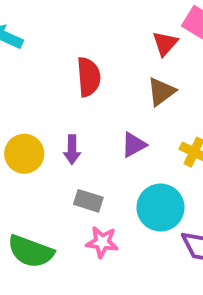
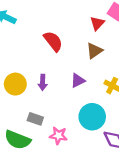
red semicircle: (89, 77) -> (53, 41), turned -35
gray rectangle: (88, 201) -> (35, 119), moved

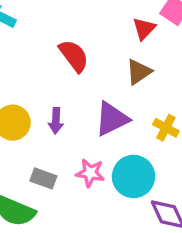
purple triangle: (78, 81) -> (112, 119), size x1.5
pink star: (58, 136) -> (90, 173), moved

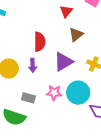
red triangle: (144, 29) -> (66, 11), moved
red semicircle: (74, 56) -> (40, 42), moved, turned 42

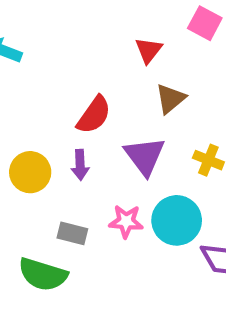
red semicircle: (40, 42) -> (94, 115), turned 36
purple triangle: (63, 62) -> (145, 156), turned -35

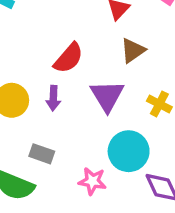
pink star: (126, 221) -> (92, 181), moved

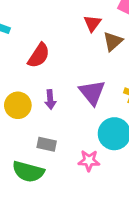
brown triangle: (133, 50) -> (113, 41), moved
red semicircle: (69, 58) -> (39, 55), moved

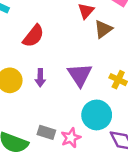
gray rectangle: (47, 144) -> (46, 132), moved
pink star: (89, 161) -> (71, 138), turned -30

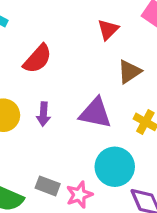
brown triangle: (103, 29) -> (129, 72), moved
purple triangle: (80, 75) -> (95, 113), turned -48

